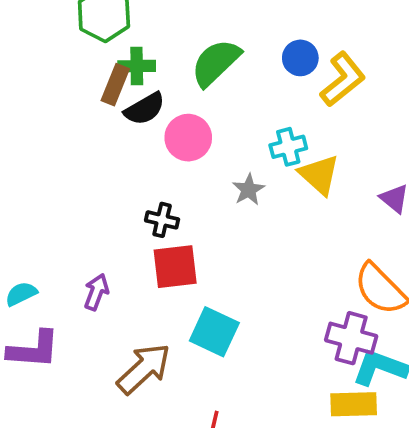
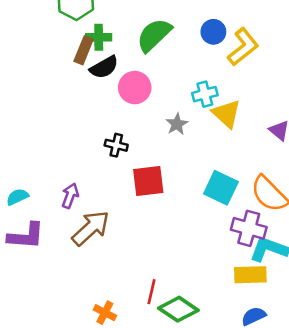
red square: (175, 267) -> (148, 181), moved
cyan square: (214, 332) -> (221, 188), moved
brown arrow: (144, 369) -> (91, 228), moved

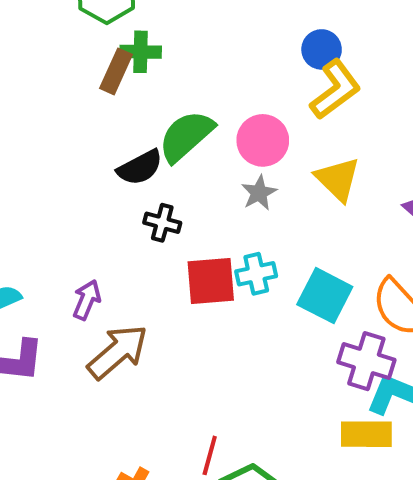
green semicircle: (154, 35) -> (186, 136), moved
yellow L-shape: (243, 47) -> (335, 90), moved
black semicircle: (104, 67) -> (140, 167), moved
pink circle: (135, 88) -> (263, 140), moved
cyan cross: (205, 94) -> (256, 274), moved

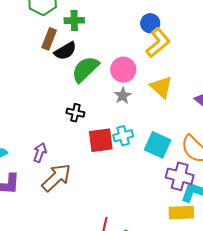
green cross: (141, 52) -> (74, 20), moved
black semicircle: (140, 167) -> (65, 51), moved

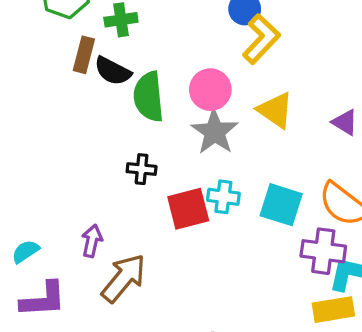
black semicircle: (65, 51) -> (113, 71), turned 65
green semicircle: (85, 69) -> (149, 97), turned -44
gray star: (123, 96) -> (215, 132), size x1.6
cyan cross: (123, 136) -> (223, 197), turned 30

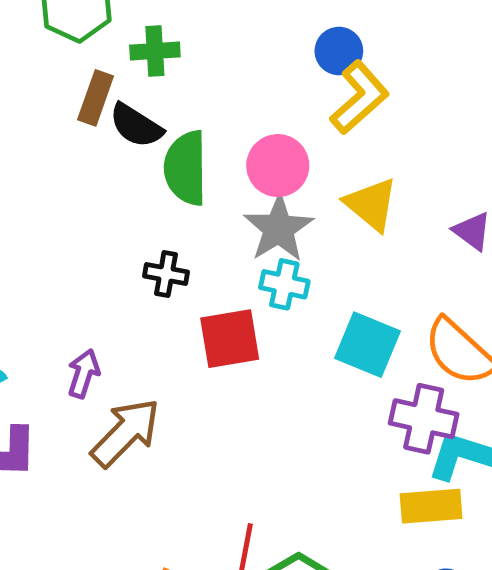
cyan cross: (223, 197) -> (284, 284), moved

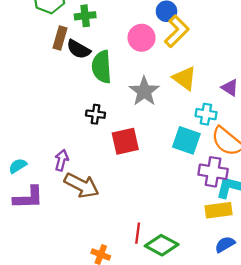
pink circle: (278, 166) -> (142, 38), moved
cyan cross: (284, 284) -> (206, 114), moved
brown arrow: (126, 433) -> (82, 185), turned 76

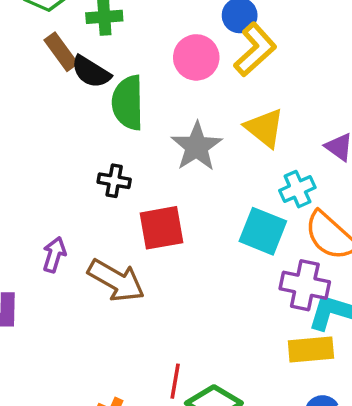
brown rectangle: (60, 38) -> (61, 52), turned -55
cyan cross: (206, 114) -> (297, 189), turned -36
brown arrow: (82, 185) -> (116, 281), moved

